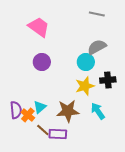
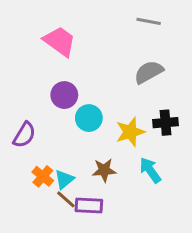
cyan circle: (86, 62) -> (89, 118), moved
cyan triangle: (40, 107) -> (64, 179), moved
purple semicircle: (16, 110) -> (24, 135), moved, turned 36
brown star: (68, 111) -> (104, 170), size x0.7

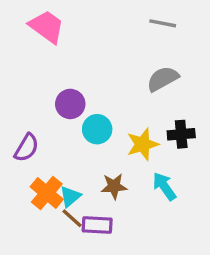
pink trapezoid: (60, 41) -> (47, 27), moved
orange cross: (43, 176) -> (47, 193), size x1.4

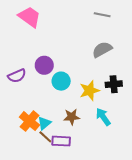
purple semicircle: (27, 148) -> (17, 76), moved, turned 36

